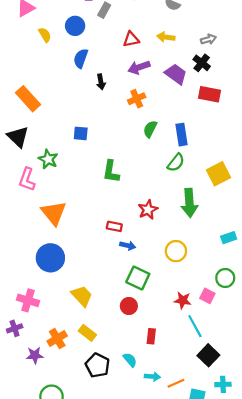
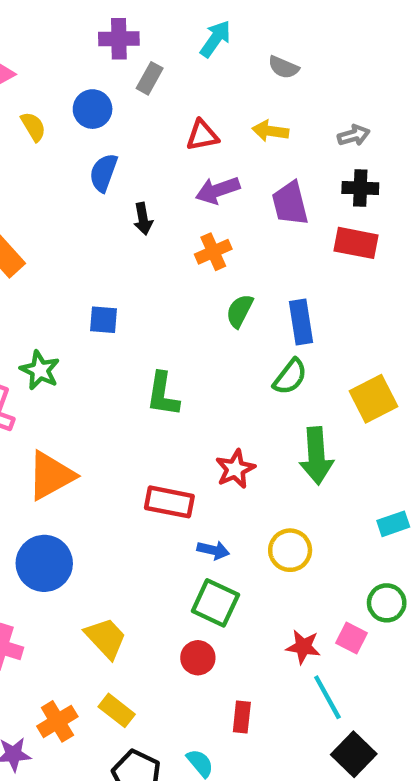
black cross: (202, 63) -> (360, 188), moved, turned -36
purple trapezoid: (176, 74) -> (290, 203), turned -140
orange triangle: (54, 213) -> (51, 476), turned 40
red rectangle: (114, 226) -> (169, 502), size x1.5
blue arrow: (128, 245) -> (213, 550), moved

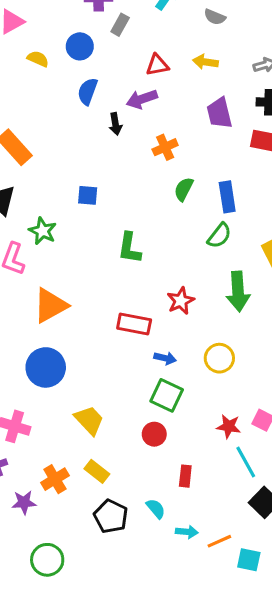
yellow semicircle: (33, 127) -> (38, 59), turned -35
purple arrow: (218, 190) -> (142, 99), moved

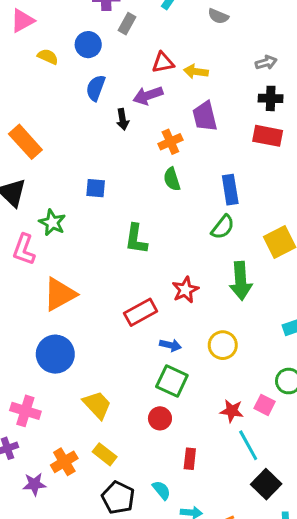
yellow arrow: (205, 62) -> (196, 72), moved
purple trapezoid: (219, 113) -> (205, 116), moved
green semicircle: (184, 189) -> (172, 179), moved, turned -45
red rectangle: (134, 324) -> (141, 312), turned -40

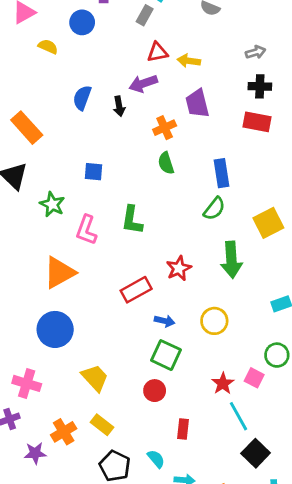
gray rectangle: (127, 24) -> (145, 15), moved
blue circle: (88, 45) -> (82, 22), moved
blue semicircle: (96, 88) -> (82, 98), moved
pink L-shape: (24, 249) -> (86, 230), moved
red star: (232, 411) -> (223, 383), turned 30

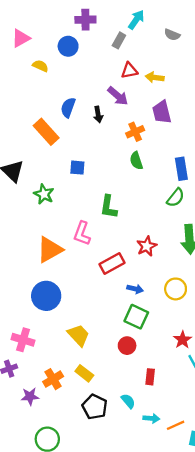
purple arrow: (143, 84) -> (118, 96), turned -120
orange rectangle: (27, 128) -> (46, 132), moved
pink L-shape: (86, 230) -> (82, 233), moved

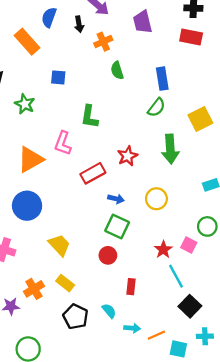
orange cross: (135, 132) -> (103, 42), moved

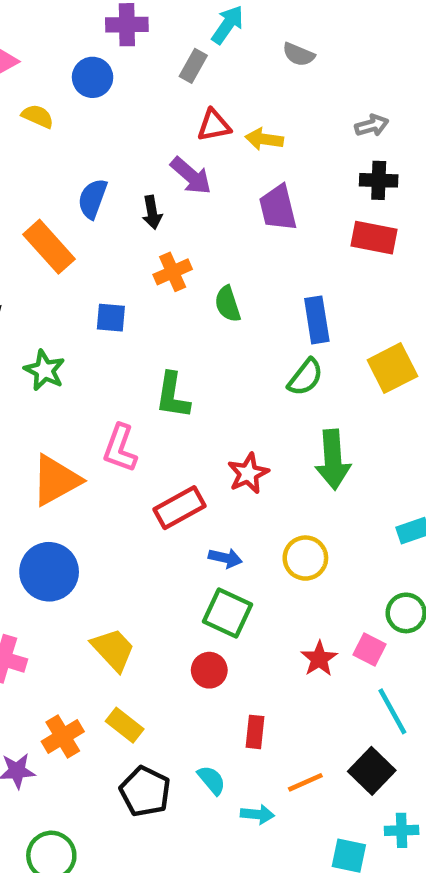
orange cross: (103, 42) -> (173, 272), moved
yellow square: (200, 119) -> (392, 368), moved
cyan line: (176, 276) -> (392, 711), moved
orange line: (156, 335) -> (305, 782), moved

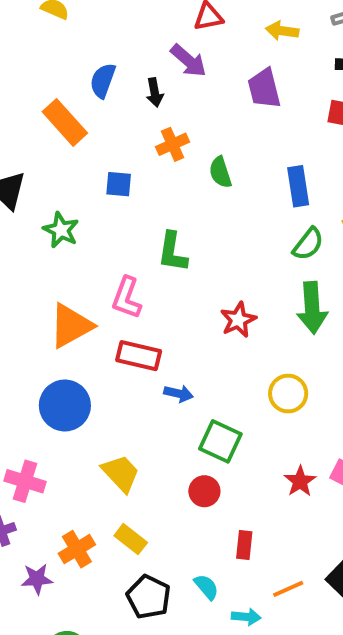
yellow arrow: (264, 139) -> (282, 31), moved
green semicircle: (305, 377) -> (308, 244), moved
red rectangle: (180, 508) -> (139, 356), moved, turned 42
blue arrow: (225, 558) -> (178, 394), moved

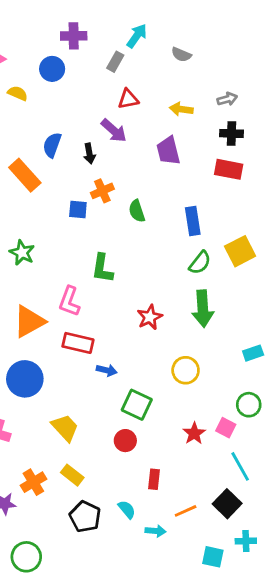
blue square: (119, 184) -> (78, 210), moved

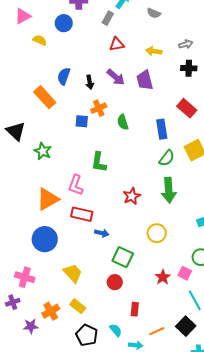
purple arrow: (114, 131) -> (116, 77), moved
red rectangle: (229, 169) -> (187, 108), moved, turned 30

